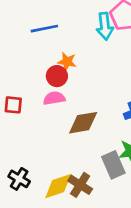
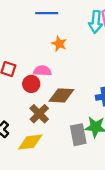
red circle: (57, 76) -> (31, 84), moved
brown cross: (80, 185) -> (39, 114), moved

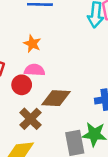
orange star: (59, 44) -> (32, 44), moved

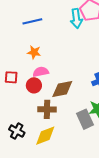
brown cross: (30, 119) -> (47, 109), turned -30

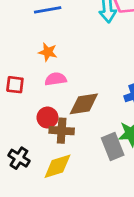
red circle: (34, 85) -> (47, 118), moved

